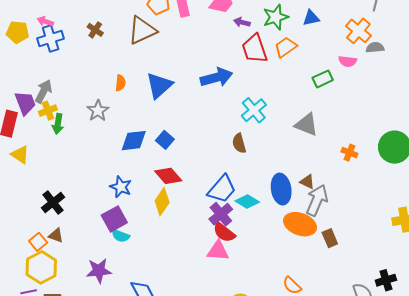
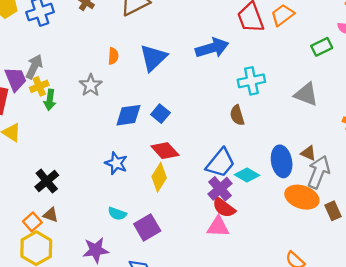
cyan cross: (254, 110) -> (251, 81), turned 30
purple square: (114, 219) -> (147, 227), moved

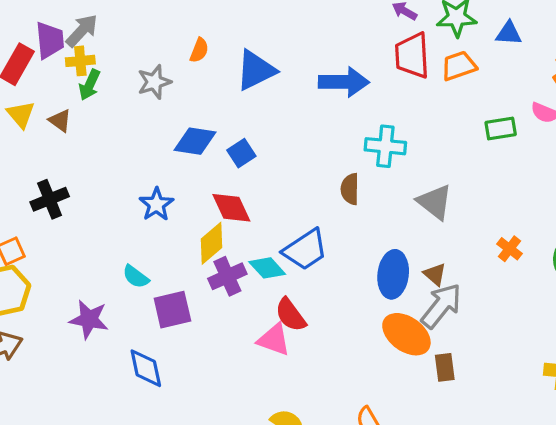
gray triangle: (306, 94) -> (435, 202), moved
cyan diamond: (247, 175) -> (267, 268), moved
purple cross: (220, 189) -> (227, 276), moved
brown triangle: (51, 215) -> (60, 121), moved

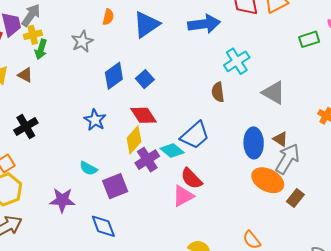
blue diamond: (195, 141) -> (114, 76), turned -36
cyan cross: (385, 146) -> (237, 61), turned -30
pink triangle: (274, 340) -> (183, 196), turned -40
brown rectangle: (445, 367) -> (295, 198), turned 54

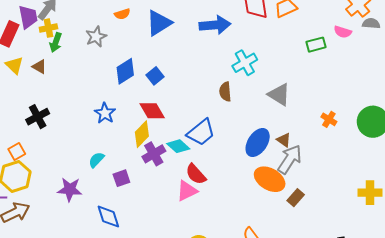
orange semicircle: (108, 17) -> (122, 14), turned 56
blue ellipse: (254, 143) -> (258, 142), turned 32
cyan semicircle: (88, 168) -> (96, 160), turned 102
purple square: (115, 186) -> (121, 178), size x0.7

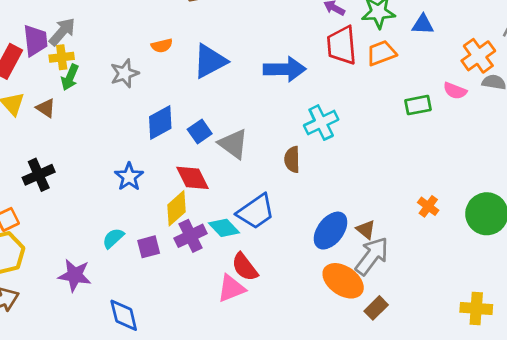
gray triangle: (279, 95) -> (233, 144), moved
purple square: (121, 178) -> (149, 247), moved

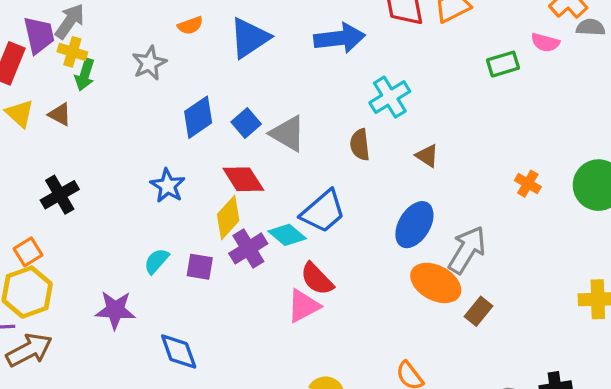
yellow cross: (62, 57) -> (72, 52), turned 30
brown triangle: (366, 230) -> (427, 156), moved
purple square: (149, 247) -> (200, 267), turned 30

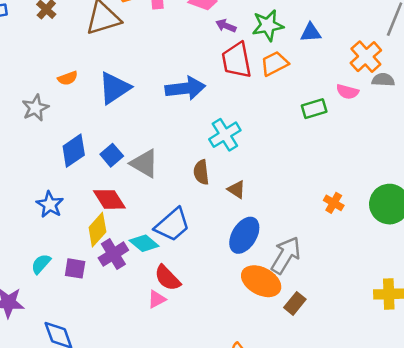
brown triangle: (427, 156) -> (236, 189), moved
pink triangle: (303, 306) -> (157, 299), size x0.7

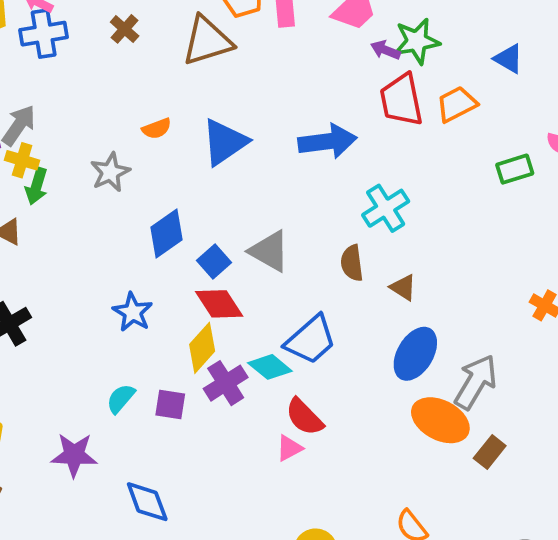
green star: (268, 25) -> (417, 41), moved
blue triangle: (311, 33) -> (509, 59), turned 35
blue square: (112, 155) -> (214, 262), moved

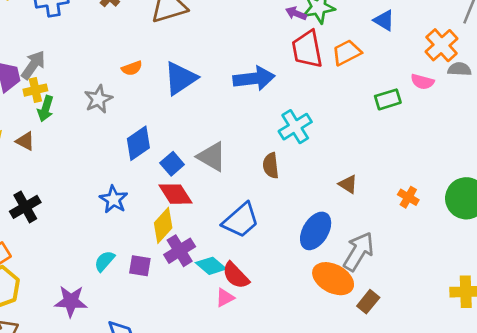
yellow cross: (22, 160) -> (35, 90), turned -30
brown triangle: (403, 287) -> (348, 184), moved
cyan diamond: (270, 367) -> (211, 266), moved

